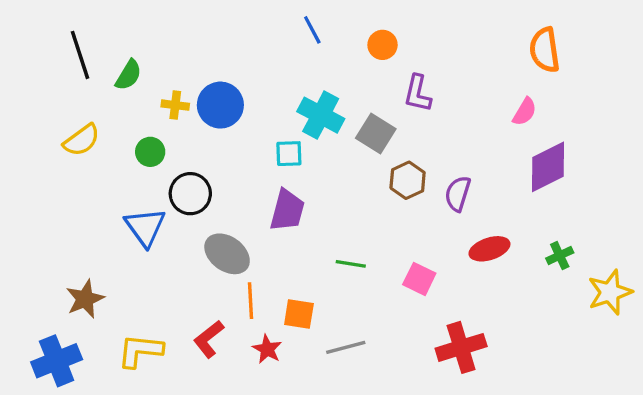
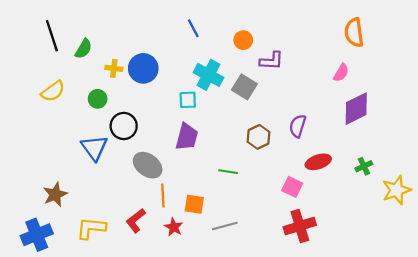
blue line: (312, 30) -> (193, 28), moved
orange circle: (383, 45) -> (243, 40), moved
purple L-shape: (418, 93) -> (272, 61), turned -100
brown hexagon: (408, 180) -> (258, 137), moved
pink square: (419, 279) -> (292, 187), moved

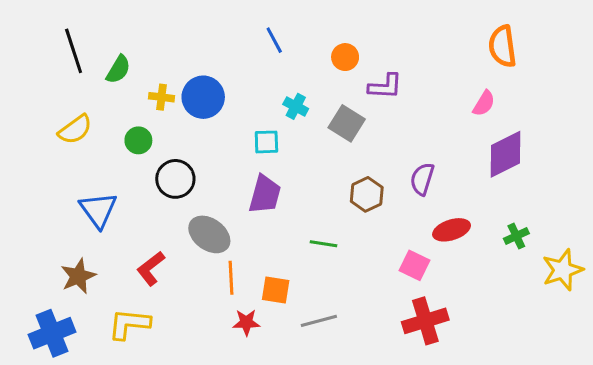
cyan cross: (208, 75) -> (296, 106), size x0.6
blue triangle: (94, 148) -> (98, 210), moved
red L-shape: (136, 221) -> (151, 268), moved
red star: (174, 227) -> (246, 322), turned -30

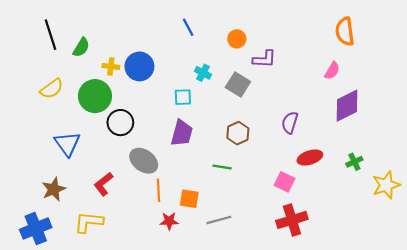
green circle: (138, 140) -> (95, 96), size x1.8
brown hexagon: (367, 194) -> (238, 133), moved

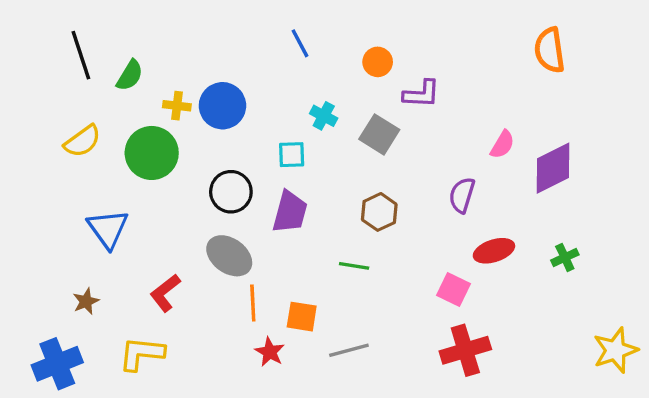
pink semicircle: (332, 71) -> (502, 145), moved
black circle: (120, 123) -> (231, 192), moved
yellow star: (386, 185) -> (615, 350), moved
brown star: (54, 189) -> (86, 301), size x0.7
red star: (169, 221) -> (270, 352), turned 30

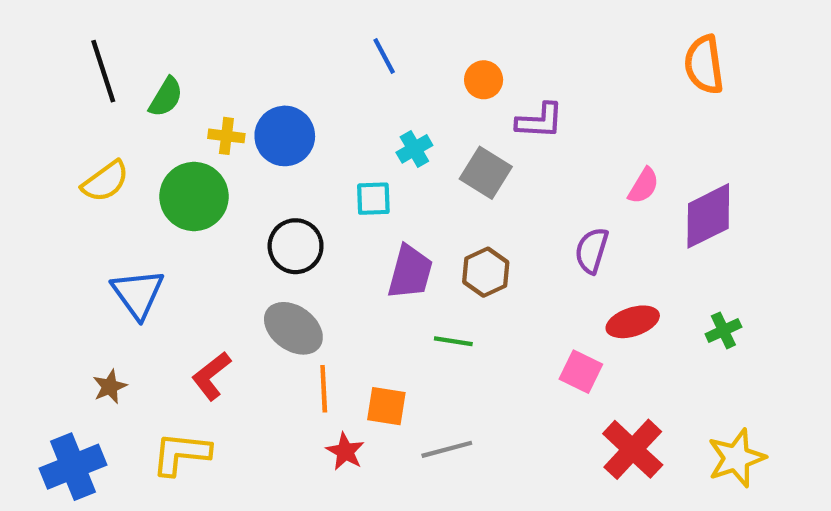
cyan cross: (324, 116) -> (414, 149), turned 32
purple trapezoid: (290, 212) -> (410, 272), moved
red cross: (465, 350) -> (633, 449), moved, turned -30
yellow star: (615, 350) -> (736, 458), moved

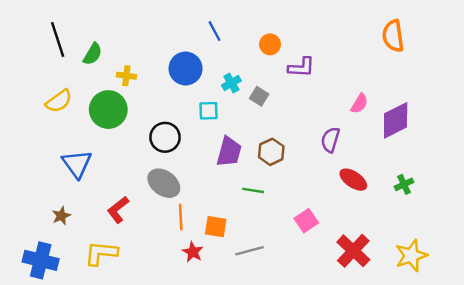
blue circle: (285, 136) -> (186, 68), moved
gray square: (486, 173) -> (259, 96), moved, size x0.7
red ellipse: (633, 322) -> (353, 180), turned 52
pink square: (581, 372) -> (306, 221), moved, turned 30
blue cross: (73, 467) -> (41, 260), turned 36

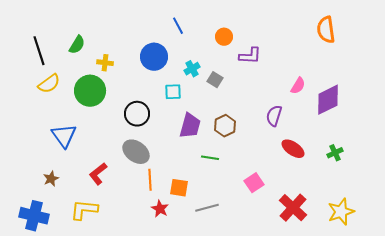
black line: (58, 40) -> (39, 51), moved

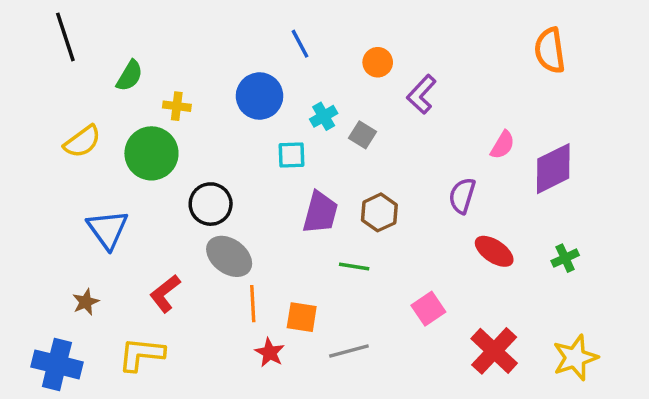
black line: (39, 51) -> (65, 37), moved
purple L-shape: (250, 56) -> (422, 94), turned 130
black circle: (137, 114) -> (211, 204), moved

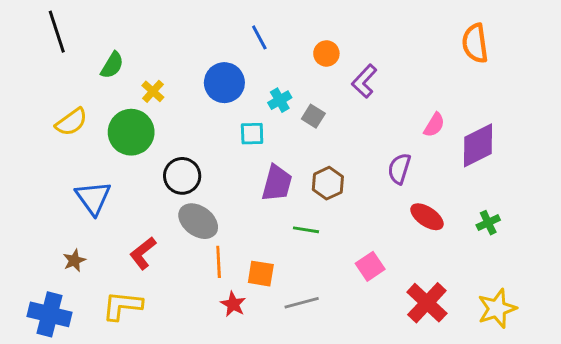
yellow cross: (177, 106) -> (153, 91), turned 35

